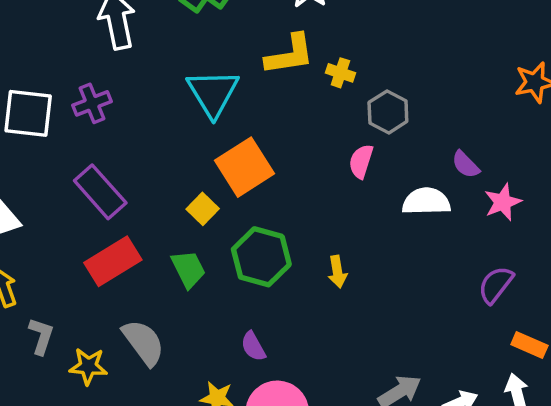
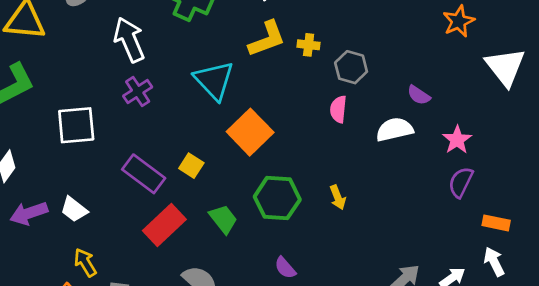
purple cross: (92, 103) -> (138, 92), moved
pink star: (503, 202) -> (457, 140), moved
yellow square: (203, 209) -> (191, 166), moved

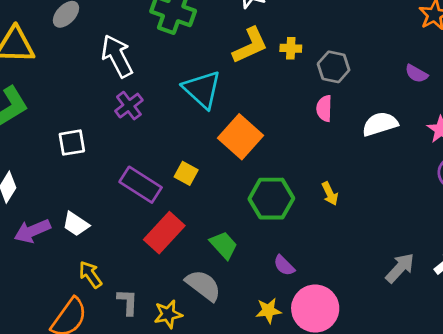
purple semicircle: (419, 95) -> (416, 74), moved
white square: (76, 125) -> (72, 143), size x0.7
green trapezoid: (223, 219) -> (224, 245), moved

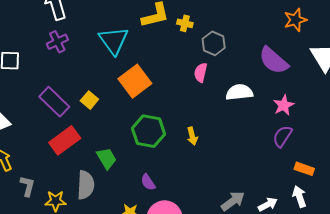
purple semicircle: (416, 74) -> (274, 60), size x1.8
gray semicircle: (203, 285) -> (86, 185), turned 44

